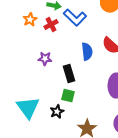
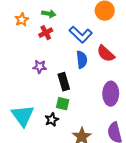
blue L-shape: (75, 18) -> (81, 35), moved
orange star: (30, 20) -> (22, 20), moved

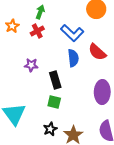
green arrow: (49, 14) -> (40, 12), turned -80
orange star: (22, 20) -> (12, 26), moved
black star: (52, 120) -> (50, 129), moved

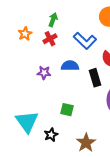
blue semicircle: (73, 58) -> (70, 66), moved, turned -84
black rectangle: (55, 80) -> (95, 78), moved
black star: (50, 129) -> (51, 135), moved

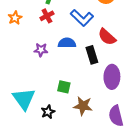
orange star: (25, 34) -> (15, 18), moved
brown star: (86, 143) -> (83, 106), moved, turned -30

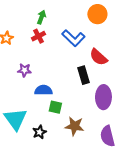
blue semicircle: (67, 43) -> (43, 90), moved
purple star: (41, 50) -> (24, 70), moved

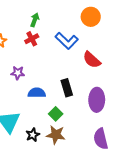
black rectangle: (83, 75) -> (67, 88), moved
green square: (55, 107) -> (56, 114), moved, turned 32
brown star: (74, 126) -> (56, 135), moved

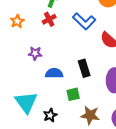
green square: (56, 114) -> (73, 94), turned 32
brown star: (56, 135) -> (90, 115), moved

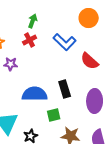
purple star: (35, 53) -> (11, 64), moved
blue semicircle: (54, 73) -> (35, 94), size x1.4

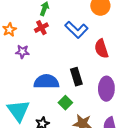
red semicircle: (90, 61) -> (101, 49), turned 30
green square: (54, 115) -> (65, 103), turned -32

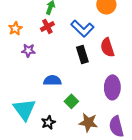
black rectangle: (76, 77) -> (82, 54), moved
blue semicircle: (46, 82) -> (52, 80), size x0.7

